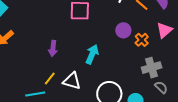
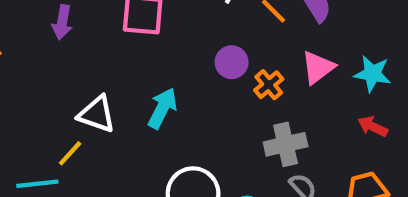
purple arrow: (53, 48) -> (62, 22), moved
white triangle: (72, 81) -> (97, 114), moved

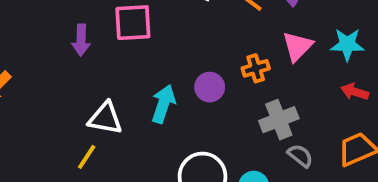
purple arrow: (62, 22) -> (81, 40), moved
purple circle: (232, 62) -> (210, 87), moved
orange cross: (269, 85) -> (256, 68), turned 32

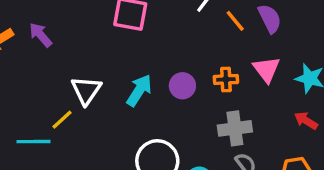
purple arrow: (81, 40) -> (41, 35), moved, turned 124
pink triangle: (297, 46) -> (266, 69), turned -36
white triangle: (105, 118) -> (86, 90), turned 40

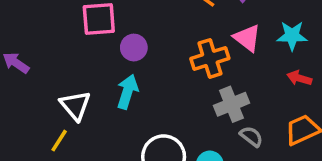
orange cross: (226, 79) -> (210, 58), size x1.5
purple circle: (182, 86) -> (134, 48), moved

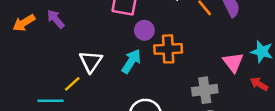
pink triangle: (247, 38) -> (233, 62), moved
orange cross: (210, 58) -> (168, 49), moved

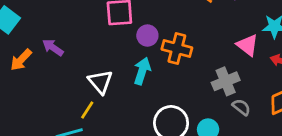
orange cross: (168, 49) -> (177, 48), turned 32

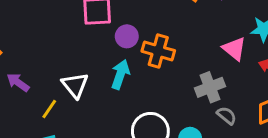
purple arrow: (53, 47) -> (18, 82), moved
yellow line: (87, 110) -> (49, 109), moved

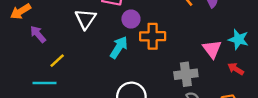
orange cross: (158, 51) -> (153, 36), turned -30
white triangle: (75, 85) -> (85, 19), moved

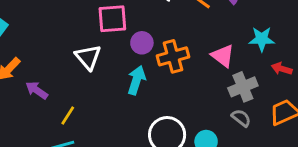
cyan star: (238, 39) -> (262, 39), moved
pink triangle: (212, 49) -> (223, 56), moved
gray cross: (186, 74) -> (243, 87), moved

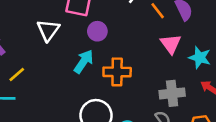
orange cross: (173, 56) -> (117, 72), moved
pink triangle: (223, 56) -> (171, 44), moved

